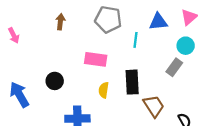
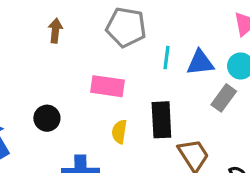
blue triangle: (158, 22) -> (200, 63), moved

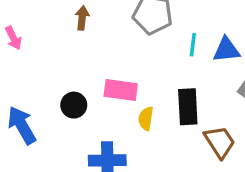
pink rectangle: (108, 86) -> (121, 90), moved

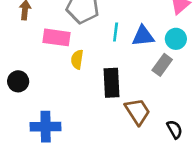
pink rectangle: (121, 90) -> (57, 37), moved
yellow semicircle: (146, 118) -> (77, 59), moved

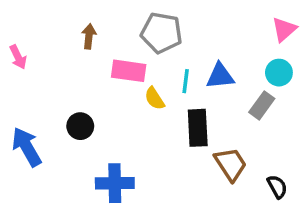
cyan line: (116, 32) -> (186, 81), moved
blue triangle: (143, 36) -> (220, 76), moved
yellow semicircle: (77, 59) -> (155, 98), turned -42

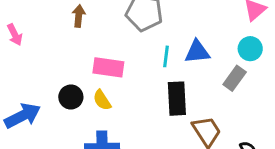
pink rectangle: (129, 71) -> (108, 67), moved
yellow semicircle: (155, 98) -> (102, 100), moved
blue arrow: (27, 147) -> (23, 116), turned 93

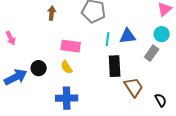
pink arrow: (15, 35) -> (11, 38), moved
black circle: (71, 97) -> (39, 68), moved

